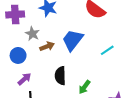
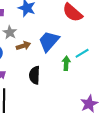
green arrow: (84, 87) -> (66, 63), moved, turned 144

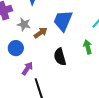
green arrow: (66, 63) -> (88, 47), moved

